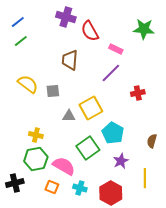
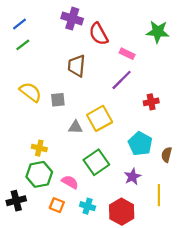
cyan pentagon: (113, 133) -> (140, 144), moved
pink semicircle: (64, 166) -> (70, 182), size x0.7

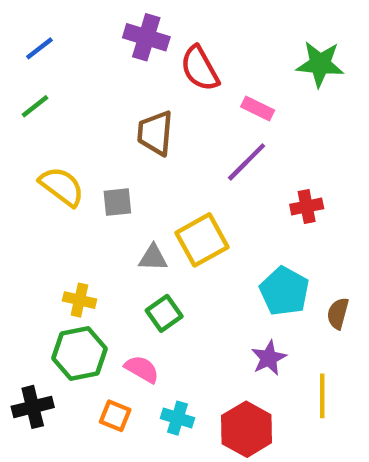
green line: (23, 45) -> (35, 106), moved
green square: (96, 162) -> (164, 313), moved, size x0.7

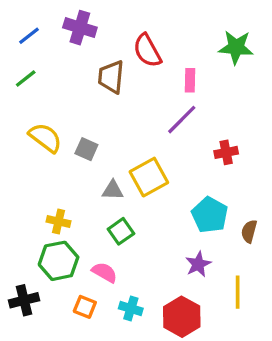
purple cross: (146, 37) -> (80, 28), moved
pink rectangle: (258, 109) -> (190, 80), turned 65
brown trapezoid: (155, 133) -> (111, 77), moved
gray square: (117, 202) -> (86, 149), turned 30

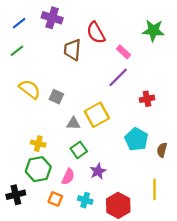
pink rectangle: (190, 80) -> (124, 52), turned -48
purple star: (198, 264) -> (98, 171), moved
pink semicircle: (105, 272) -> (68, 177), turned 84

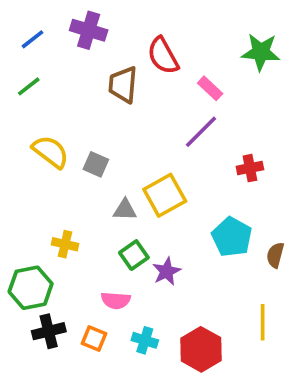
green hexagon: (38, 169) -> (31, 288), moved
purple star: (98, 171) -> (167, 271), moved
pink semicircle: (68, 177) -> (116, 300), turned 70
black cross: (16, 195) -> (49, 331), moved

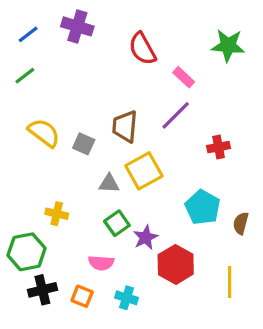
brown trapezoid: (123, 85) -> (125, 126), moved
red hexagon: (201, 349) -> (176, 264), moved

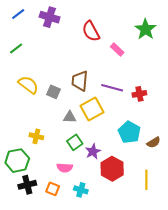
blue line: (28, 34) -> (18, 14), moved
green star: (228, 45) -> (145, 29), turned 30
purple line: (176, 115) -> (112, 88), moved, turned 60
brown semicircle: (241, 223) -> (154, 142), turned -136

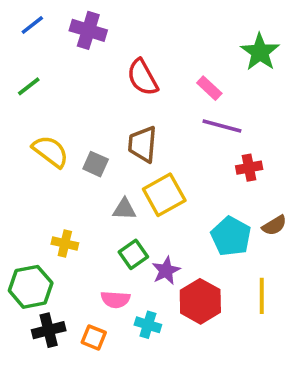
red semicircle: (91, 31) -> (143, 77), moved
purple line: (112, 88) -> (222, 126), moved
brown semicircle: (154, 142) -> (274, 225), moved
yellow line: (146, 180) -> (262, 296), moved
cyan cross: (81, 190) -> (148, 325), moved

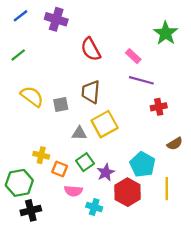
gray square: (96, 164) -> (61, 105), turned -35
cyan pentagon: (231, 236) -> (143, 164), moved
orange square: (94, 337) -> (60, 169), moved

